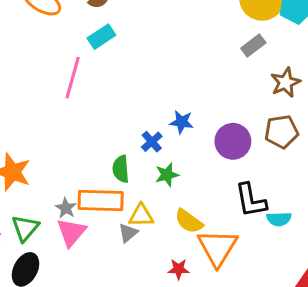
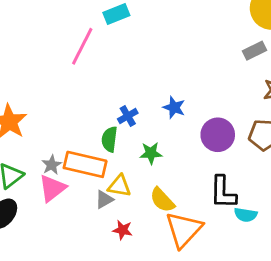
blue cross: (152, 142) -> (128, 116), moved
red star: (179, 269) -> (123, 230), moved

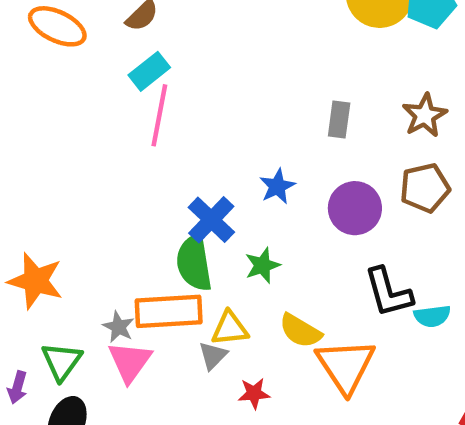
pink line: (82, 46) -> (159, 115), moved
gray rectangle: (254, 51) -> (339, 120), moved, turned -40
blue star: (174, 107) -> (277, 186), turned -30
blue cross: (128, 116) -> (211, 220), size x1.5
green semicircle: (109, 139) -> (194, 263), size x1.4

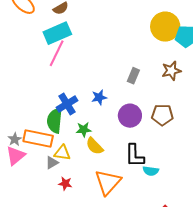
cyan rectangle: (149, 71) -> (57, 33), size x1.5
brown star: (425, 115) -> (171, 71), moved
yellow semicircle: (300, 331) -> (95, 146), moved

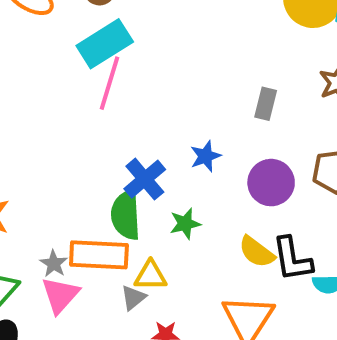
yellow semicircle: (95, 146) -> (257, 252), moved

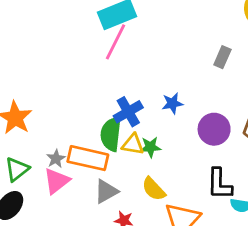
gray rectangle: (266, 104) -> (222, 57), moved
yellow semicircle: (257, 252) -> (154, 189), moved
yellow triangle: (151, 276) -> (133, 144), moved
gray triangle: (133, 298) -> (106, 191), size x1.4

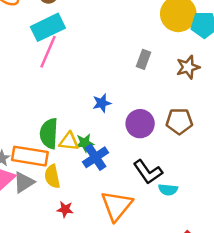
blue cross: (128, 112) -> (96, 157), moved
black L-shape: (219, 184) -> (148, 172), turned -32
yellow semicircle: (154, 189) -> (52, 176), moved, turned 35
gray triangle: (106, 191) -> (24, 182), moved

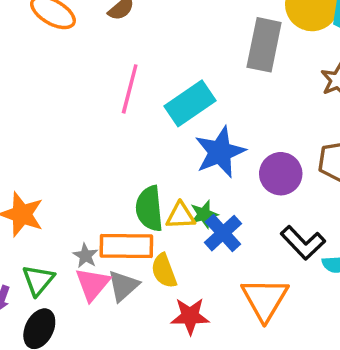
cyan rectangle: (48, 27) -> (190, 103), moved
gray rectangle: (144, 59) -> (264, 45), moved, size x1.8
blue star: (102, 103) -> (220, 152), size x1.8
red star: (65, 209) -> (190, 316), size x1.5

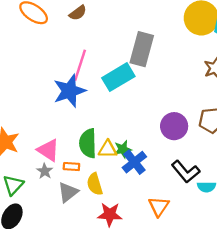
gray rectangle: (264, 45) -> (142, 49), moved
blue star: (220, 152) -> (69, 91), moved
orange rectangle: (126, 246) -> (71, 167), size x0.5
pink triangle: (93, 284) -> (48, 150), moved, turned -40
orange triangle: (265, 299) -> (159, 206), size x0.7

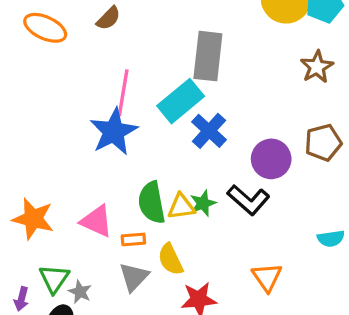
blue cross: (134, 162) -> (209, 131), moved
gray star: (45, 171) -> (80, 292), moved
black L-shape: (186, 172) -> (248, 200), moved

